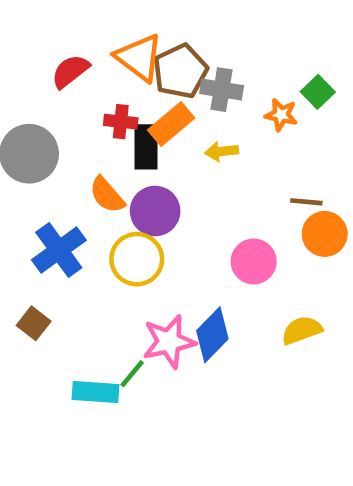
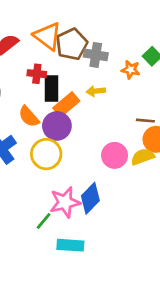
orange rectangle: (171, 124) -> (66, 104), moved
yellow semicircle: (302, 330) -> (143, 157), moved
cyan rectangle: (96, 392) -> (70, 245), moved

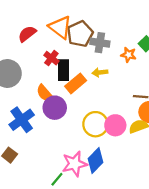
red cross: (37, 74) -> (51, 58), turned 32
purple circle: (57, 126) -> (55, 108), moved
yellow circle: (46, 154) -> (95, 124), moved

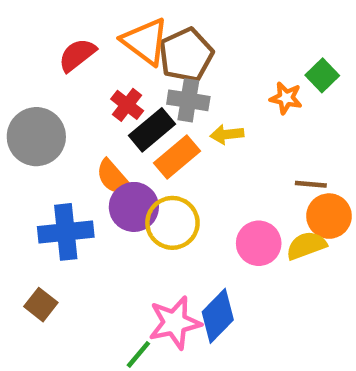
gray cross: (100, 43) -> (188, 100), moved
black rectangle: (64, 70) -> (152, 130), turned 50
blue cross: (22, 120) -> (66, 232), turned 30
yellow circle: (95, 124) -> (172, 223), moved

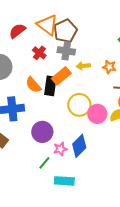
orange star: (286, 98) -> (109, 67), moved
black rectangle: (152, 130) -> (50, 86), moved, turned -42
purple circle: (134, 207) -> (42, 132), moved
yellow circle: (172, 223) -> (79, 105), moved
pink star: (175, 323) -> (60, 149), size x0.6

